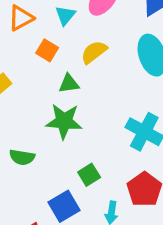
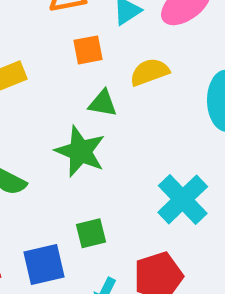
orange square: (47, 50) -> (88, 50), turned 30

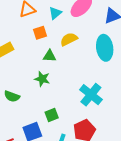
green star: (80, 151) -> (42, 79), size x0.7

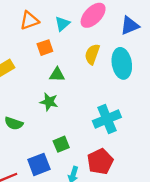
yellow semicircle: (69, 39) -> (92, 54), moved, turned -42
cyan cross: (91, 95) -> (107, 119), turned 30

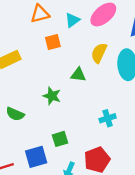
green triangle: (57, 75) -> (78, 75), moved
cyan cross: (107, 119) -> (108, 118), size x0.6

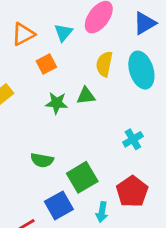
green star: (52, 96) -> (57, 103), moved
green semicircle: (15, 114) -> (42, 160), moved
green square: (60, 139) -> (82, 177), size x1.5

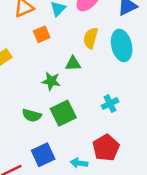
green star: (57, 103) -> (51, 81), moved
green square: (82, 177) -> (63, 113), moved
cyan arrow: (102, 212) -> (79, 163), turned 84

